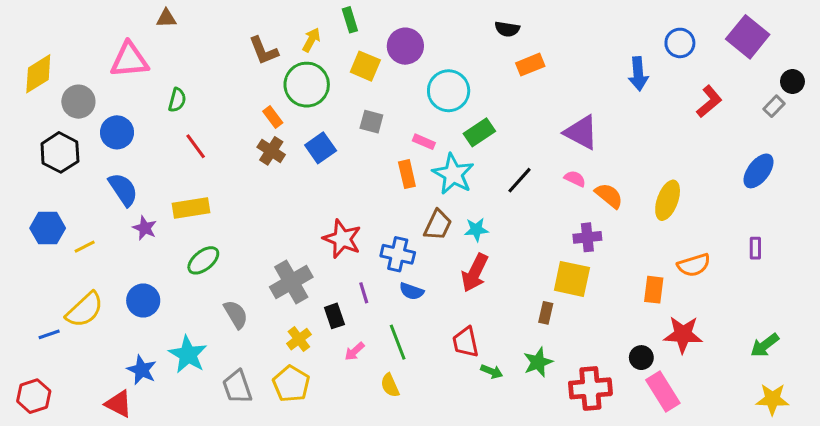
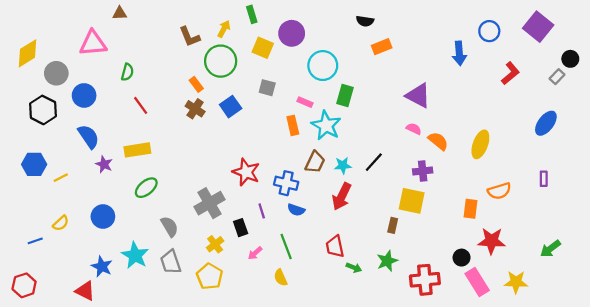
green rectangle: (479, 132) -> (345, 95), turned -40
black line: (519, 180) -> (374, 162), moved
yellow semicircle: (85, 310) -> (61, 223), size x0.6
gray trapezoid: (237, 387) -> (171, 262), moved
yellow star: (772, 399) -> (516, 282), moved

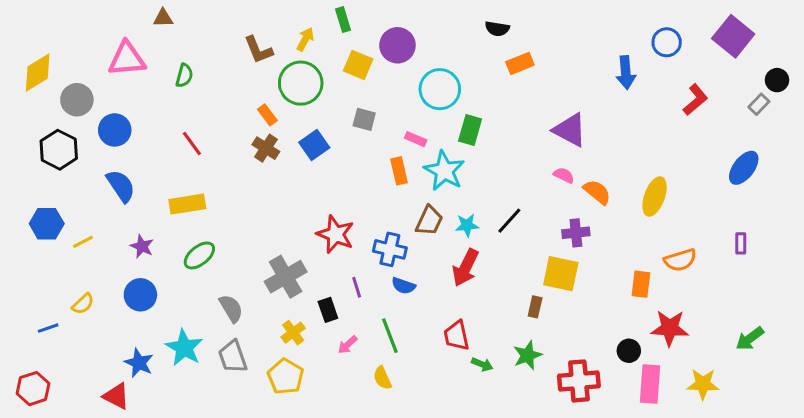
green semicircle: (127, 72) -> (184, 76), moved
purple star: (104, 164) -> (142, 246), moved
pink rectangle: (477, 282) -> (650, 384), turned 36

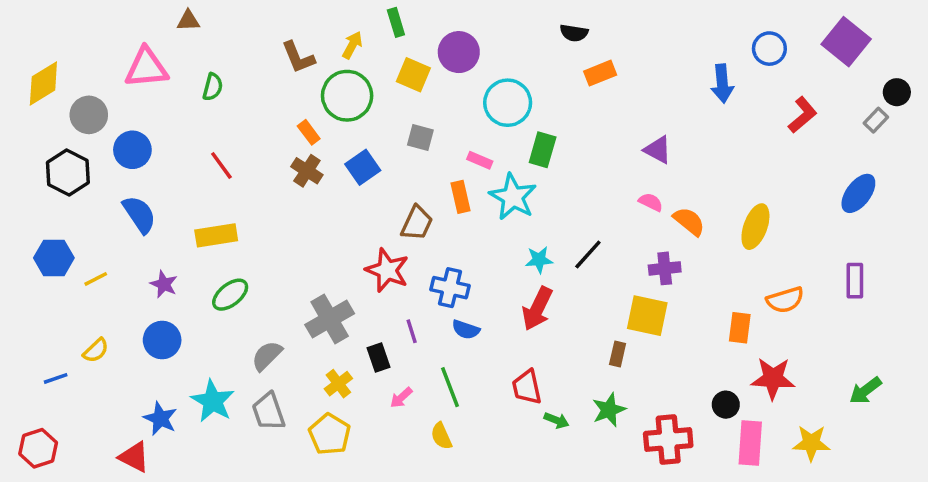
purple triangle: (570, 130) -> (658, 150), size x0.7
brown trapezoid: (429, 221) -> (417, 223), moved
purple rectangle: (741, 243) -> (855, 281), size x1.4
gray semicircle: (231, 308) -> (267, 356), turned -104

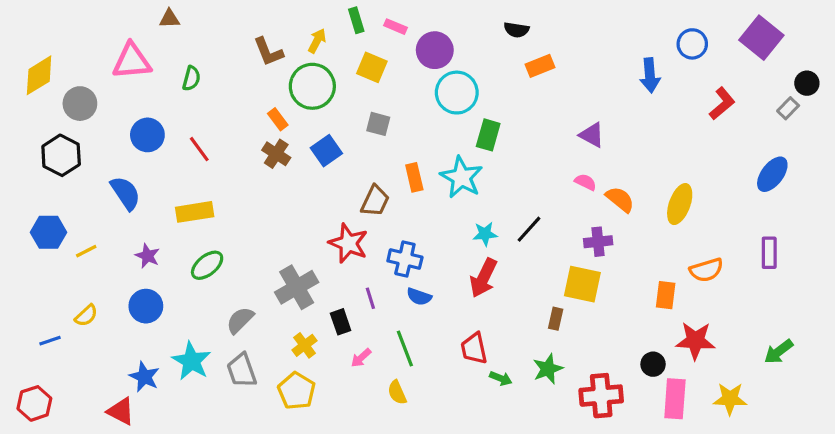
purple circle: (459, 52) -> (435, 50), moved
blue circle: (132, 150) -> (147, 135), moved
pink rectangle: (480, 160) -> (396, 27), moved

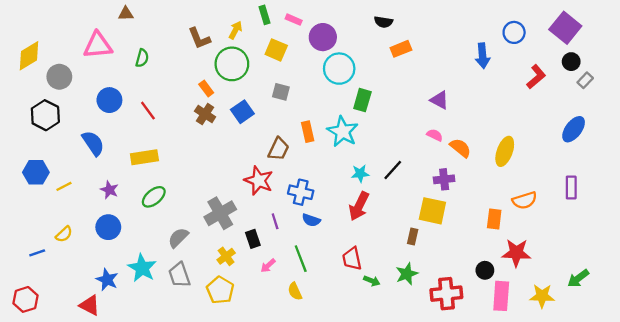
black circle: (807, 83) -> (571, 62), moved
green arrow: (779, 352) -> (578, 278), moved

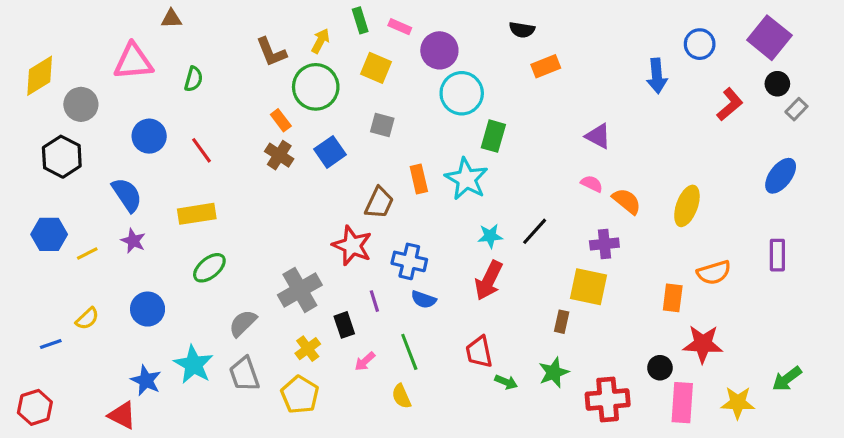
purple star: (109, 190) -> (133, 241), moved

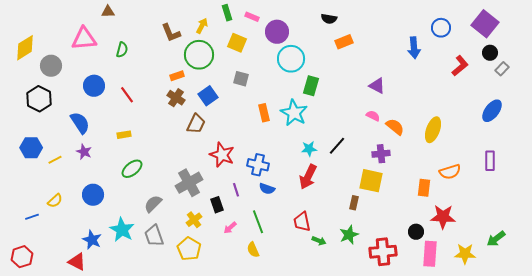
orange rectangle: (281, 120) -> (177, 76), turned -72
brown trapezoid: (379, 203) -> (196, 124), moved
yellow rectangle: (197, 214) -> (124, 135), size x0.6

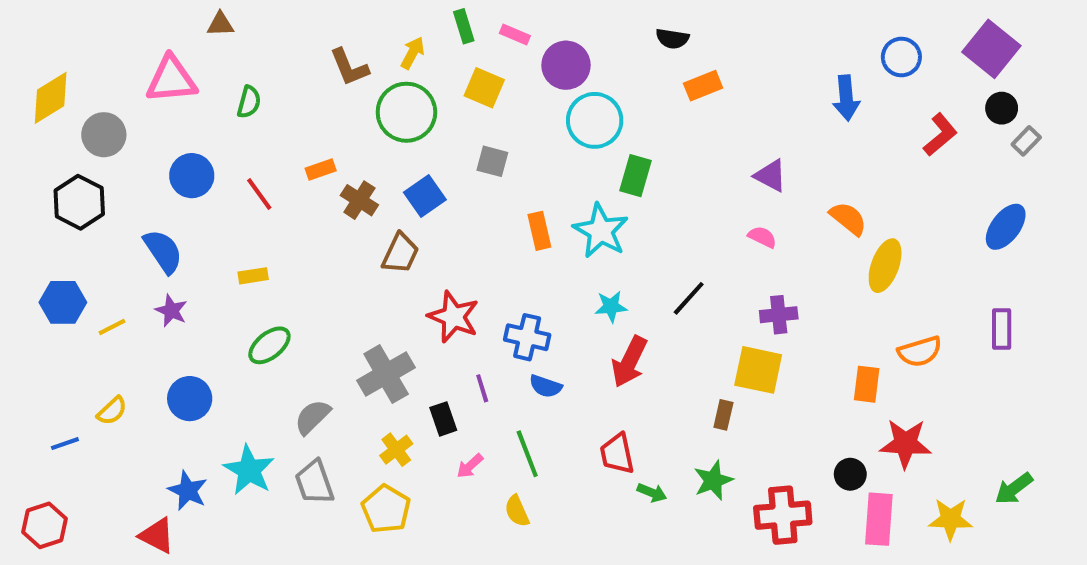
orange rectangle: (177, 76) -> (321, 169), moved
orange semicircle: (395, 127) -> (848, 219), moved
cyan star: (309, 149) -> (611, 307), moved

